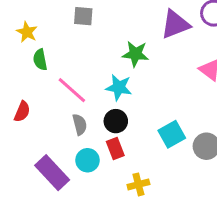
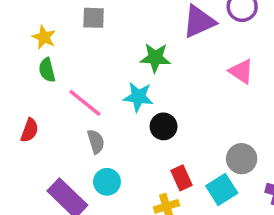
yellow star: (27, 32) -> (44, 37), moved
black circle: (116, 121) -> (164, 126), moved
cyan square: (172, 134) -> (222, 190), moved
red rectangle: (115, 149) -> (182, 178), moved

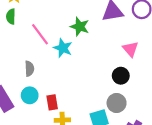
pink line: (85, 103) -> (40, 34), moved
black circle: (164, 126) -> (121, 76), moved
red rectangle: (182, 178) -> (52, 102), moved

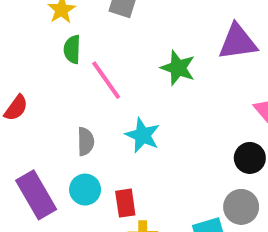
green semicircle: (11, 17) -> (72, 49), moved
cyan star: (63, 48) -> (143, 135), moved

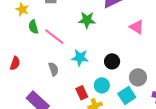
black circle: (250, 158) -> (112, 61), moved
cyan circle: (85, 190) -> (102, 85), moved

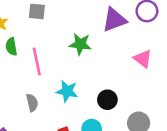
pink line: (54, 37) -> (37, 61), turned 35

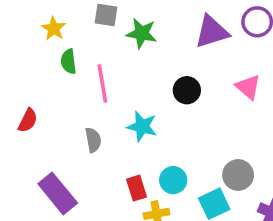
green star: (80, 44) -> (142, 33), moved
black circle: (107, 100) -> (187, 90), moved

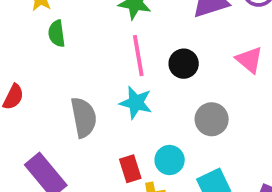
pink line: (102, 84) -> (138, 56), moved
gray semicircle: (93, 140) -> (84, 117), size x1.5
gray circle: (238, 175) -> (212, 119), moved

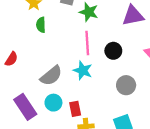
gray semicircle: (84, 117) -> (51, 76), turned 55
cyan circle: (170, 160) -> (53, 103), moved

